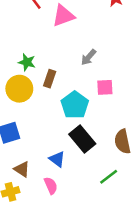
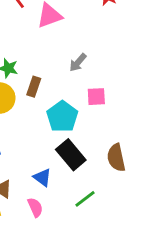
green line: (109, 177) -> (85, 199), moved

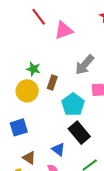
gray arrow: (78, 63) -> (85, 65), size x1.5

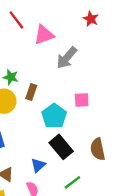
gray arrow: (85, 65) -> (67, 58), moved
blue triangle: (58, 149) -> (38, 165), turned 40

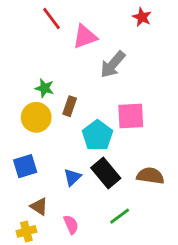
pink square: (82, 100) -> (131, 116), size x1.5
brown semicircle: (98, 149) -> (150, 176), turned 110
blue triangle: (38, 165) -> (72, 177), moved

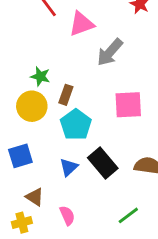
cyan pentagon: (97, 135) -> (76, 125), moved
green line: (120, 216) -> (128, 215), moved

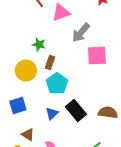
green star: (40, 76) -> (39, 44), moved
pink square: (128, 105) -> (97, 56), moved

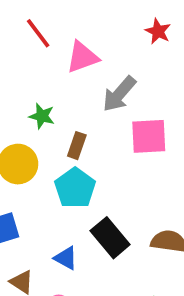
brown rectangle: (50, 62) -> (77, 146), moved
blue triangle: (52, 114) -> (66, 258), moved, turned -48

